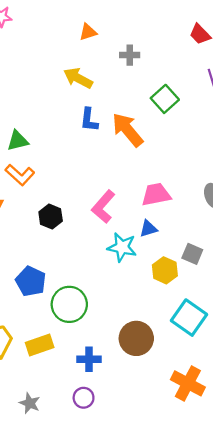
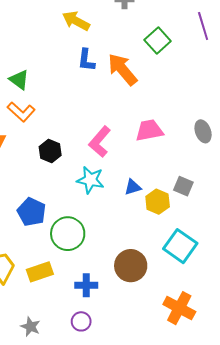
green triangle: (18, 141) -> (19, 80), turned 50
blue triangle: (148, 229) -> (133, 187), moved
cyan star: (122, 247) -> (90, 180), moved

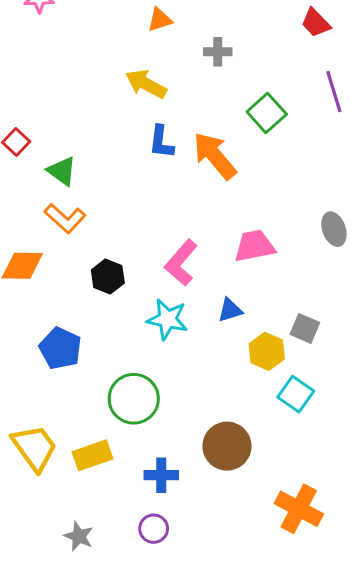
gray ellipse: (203, 131) -> (334, 229), moved
blue triangle: (133, 187) -> (230, 310), moved
blue pentagon: (32, 212) -> (60, 348), moved
cyan square: (180, 246) -> (296, 394), moved, size x0.7

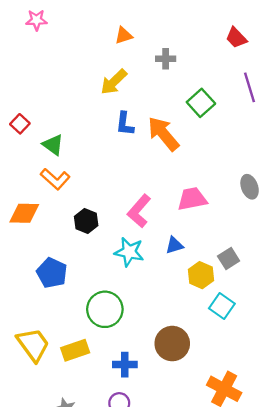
yellow arrow: (146, 84) -> (114, 82), turned -72
gray square: (305, 328) -> (229, 259), turned 35

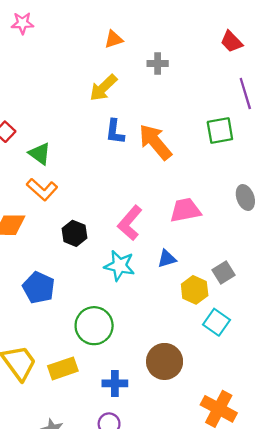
green square: (201, 103) -> (220, 131), moved, turned 32

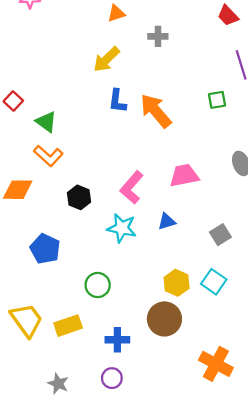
green square: (220, 131) -> (217, 100), size x0.7
yellow hexagon: (195, 290) -> (177, 283), moved
green circle: (94, 326) -> (98, 285), size x0.7

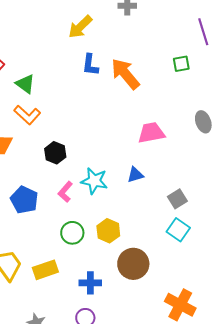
pink L-shape: (132, 188) -> (65, 192), moved, size x0.7
gray square: (220, 235) -> (177, 199), moved
yellow hexagon: (177, 283) -> (108, 231), moved

